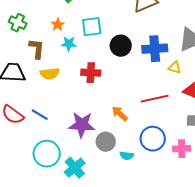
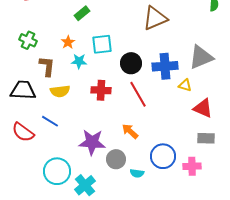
red line: (155, 99) -> (138, 94), moved, turned 72
blue line: (40, 115) -> (50, 121), moved

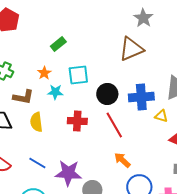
brown L-shape: (47, 66) -> (23, 97), turned 95
yellow semicircle: (60, 91) -> (36, 122), turned 90
blue line: (50, 121) -> (37, 163), moved
orange arrow: (130, 131) -> (122, 160), moved

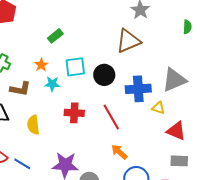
black circle: (107, 94) -> (104, 75), moved
yellow semicircle: (36, 122) -> (33, 125), moved
blue line: (37, 163) -> (22, 164), moved

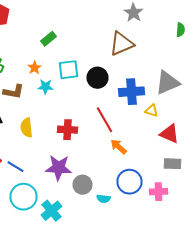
red cross: (74, 113) -> (68, 130), moved
orange arrow: (119, 152) -> (118, 147), moved

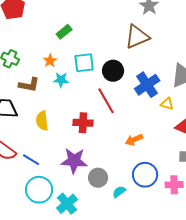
blue cross: (132, 92) -> (147, 85), turned -30
red line: (104, 120) -> (106, 101), moved
orange arrow: (118, 147) -> (134, 140), turned -66
cyan semicircle: (104, 199) -> (119, 192), turned 136

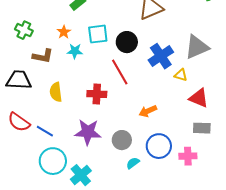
gray circle: (98, 178) -> (122, 140), moved

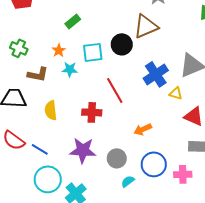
black circle: (127, 42) -> (122, 44), moved

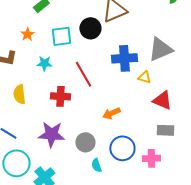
cyan star: (70, 69) -> (44, 63), moved
blue cross: (156, 74) -> (124, 58), turned 30
cyan semicircle: (128, 181) -> (96, 165), turned -72

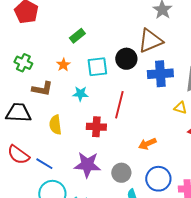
blue cross: (124, 58) -> (160, 74), moved
red line: (83, 74) -> (119, 105), turned 44

